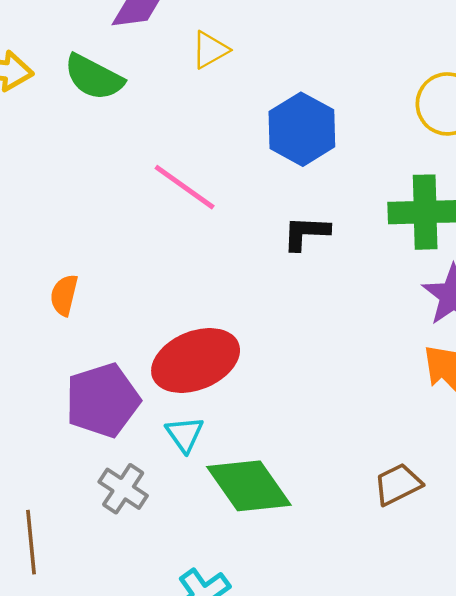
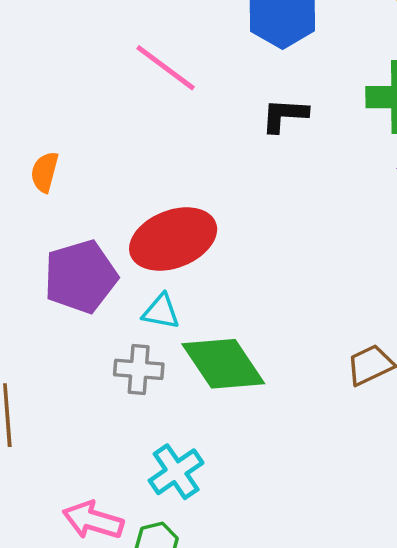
cyan triangle: (185, 434) -> (161, 312), turned -45
gray cross: (123, 489) -> (139, 369), moved, turned -30

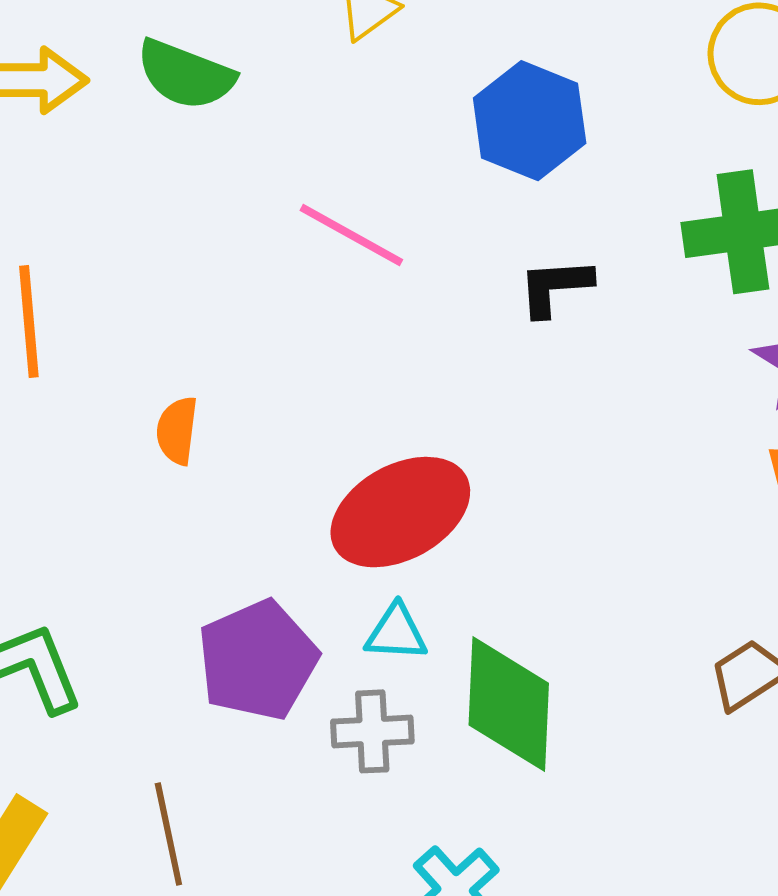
purple pentagon: (81, 277) -> (258, 660), moved
green diamond: (223, 364) -> (509, 704), turned 44

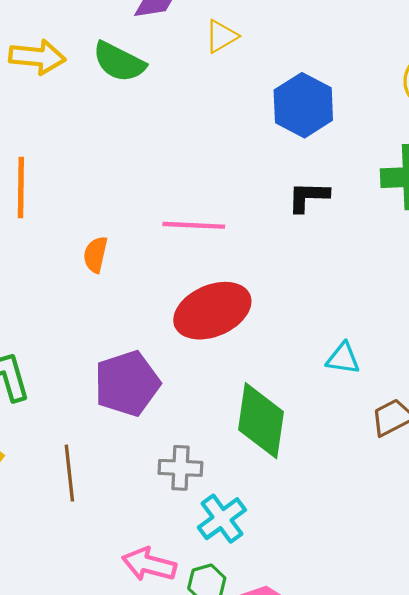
pink line: (351, 235) -> (194, 225), moved, turned -32
cyan triangle: (396, 633) -> (343, 358), moved
gray cross: (372, 731) -> (180, 468), moved

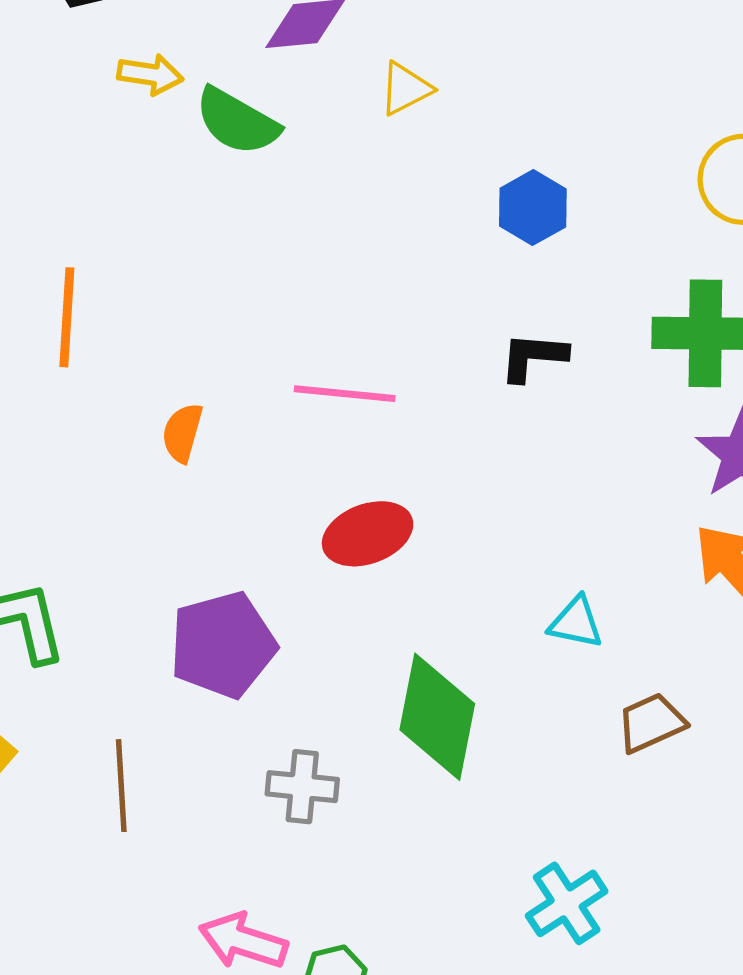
yellow arrow: (37, 57) -> (150, 74), moved, size x0.7
blue hexagon: (303, 105) -> (533, 208), size x0.7
red ellipse: (212, 311) -> (368, 534), size x0.7
cyan cross: (222, 519) -> (567, 903), moved

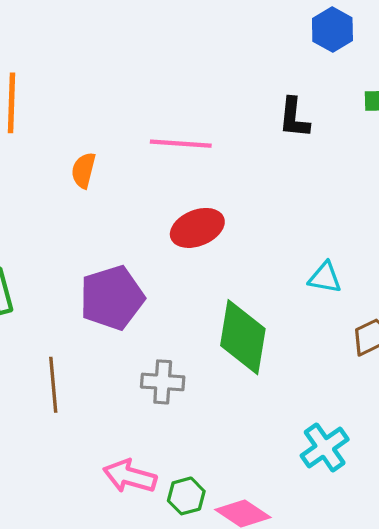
blue hexagon: (533, 208) -> (332, 29), moved
black L-shape: (533, 357) -> (294, 118), turned -87

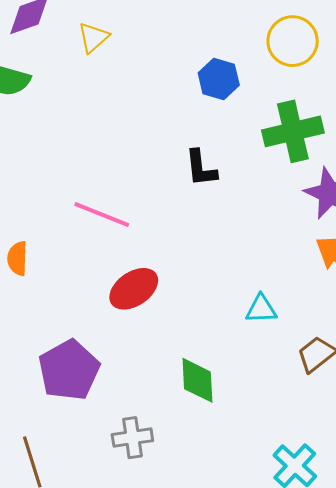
pink line: (181, 144) -> (102, 214), turned 30
green diamond: (243, 337) -> (197, 380), size x0.7

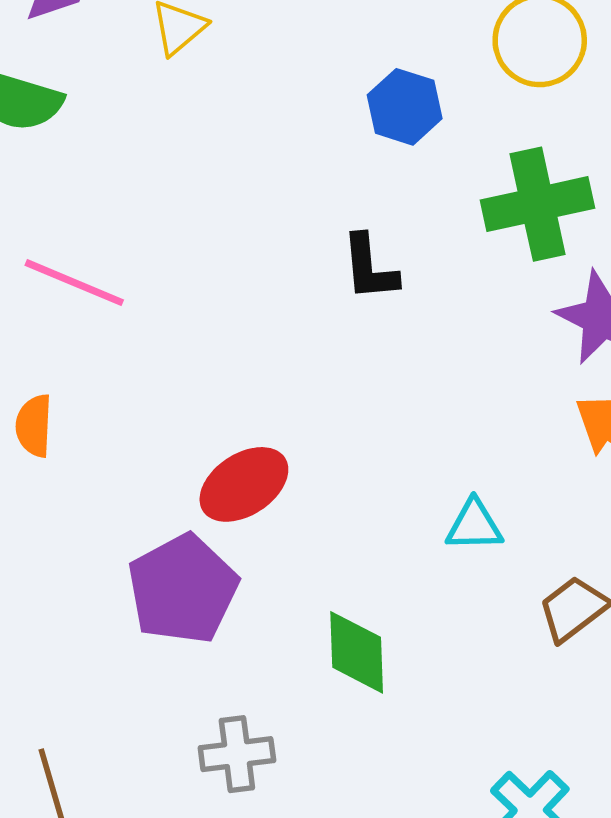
pink line: (102, 214) -> (74, 283), moved
purple pentagon: (69, 370) -> (183, 589), moved

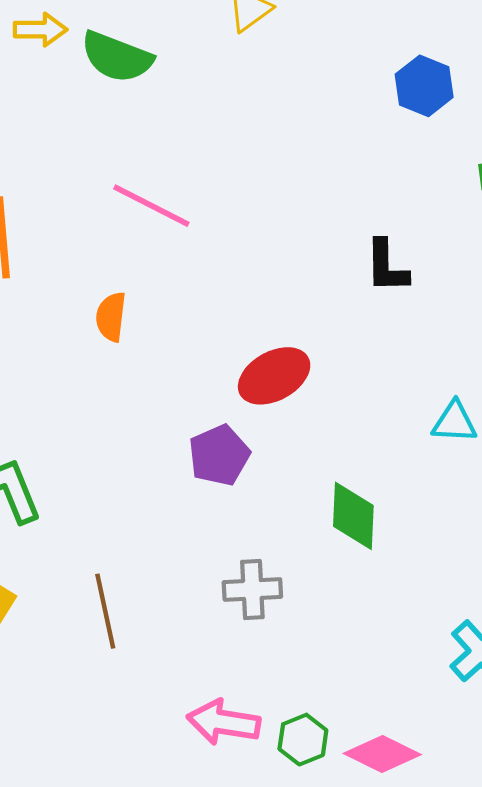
black L-shape: (369, 268) -> (387, 266), moved
purple pentagon: (183, 589) -> (219, 455), size x0.7

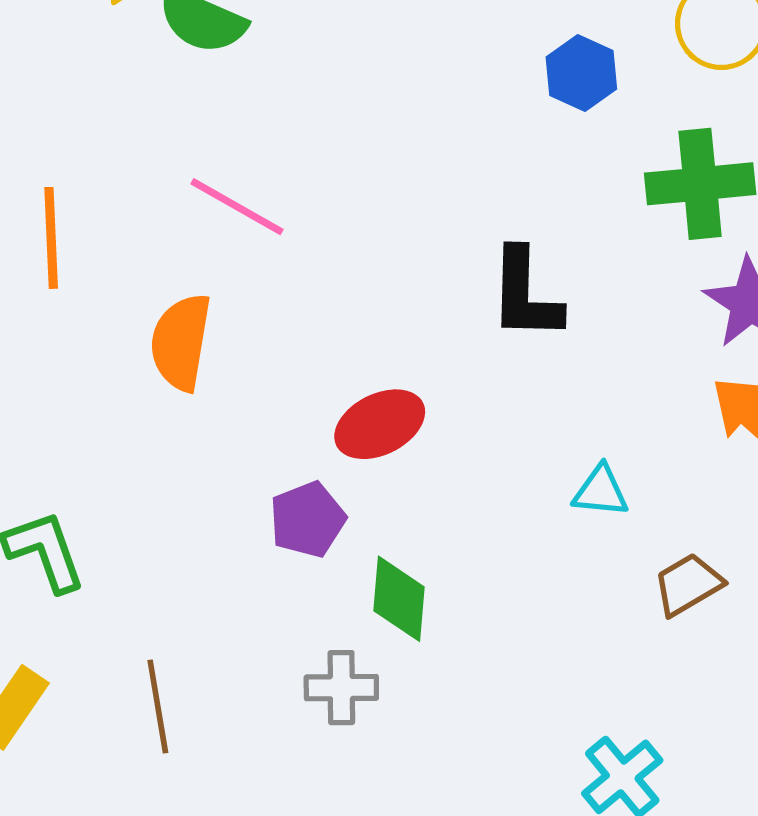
black L-shape: (387, 266) -> (525, 294), size x1.4
orange semicircle: (111, 317) -> (181, 342), size x1.6
green diamond: (353, 516) -> (399, 599), moved

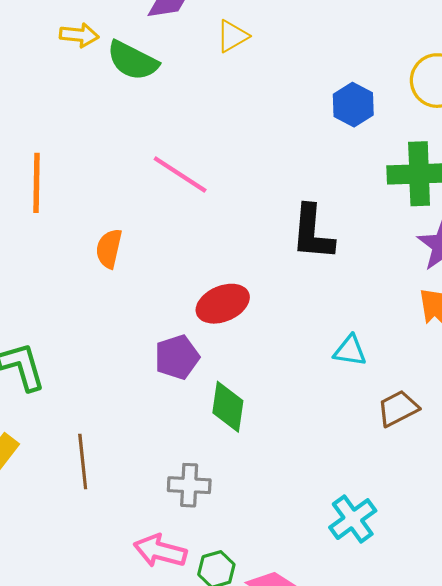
pink line: (237, 207) -> (180, 174), moved
orange semicircle: (181, 342) -> (109, 249), size x0.7
gray cross: (341, 688) -> (189, 485), moved

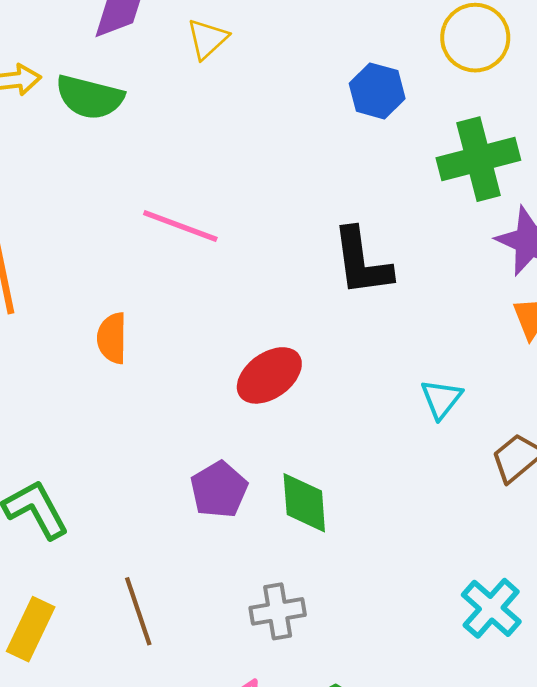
cyan triangle: (350, 351) -> (441, 399), turned -48
purple pentagon: (177, 357) -> (219, 490), moved

